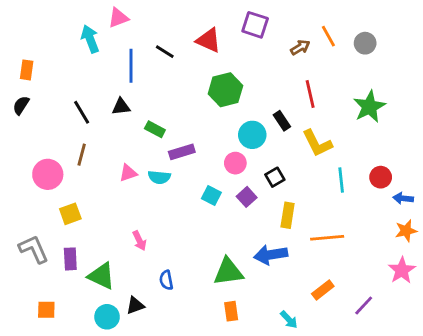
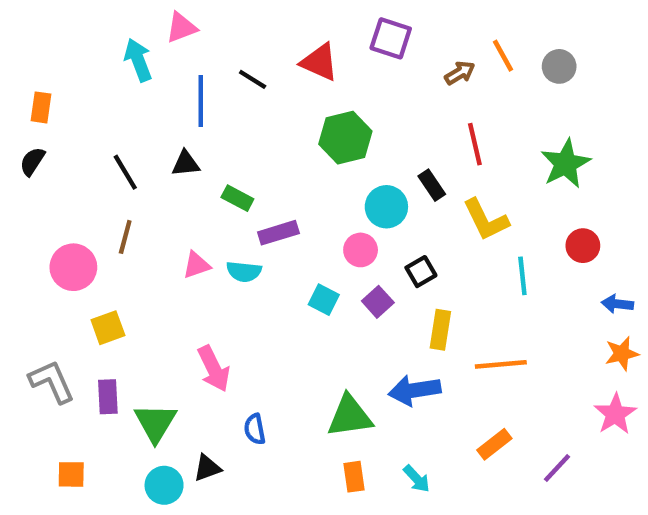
red circle: (381, 177) -> (583, 246), moved
pink arrow: (139, 241) -> (214, 369), size x1.5
green triangle: (101, 276) -> (155, 423), turned 36
cyan arrow: (289, 320) -> (417, 479), moved

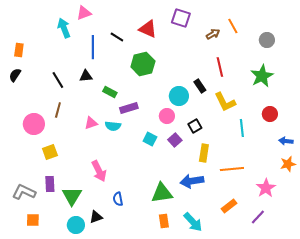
gray circle: (559, 66) -> (267, 40), moved
green hexagon: (345, 138) -> (143, 64), moved
gray L-shape: (52, 382) -> (24, 192), moved, turned -40
pink star: (615, 414) -> (266, 188), moved
cyan arrow: (417, 479) -> (193, 222), size x1.5

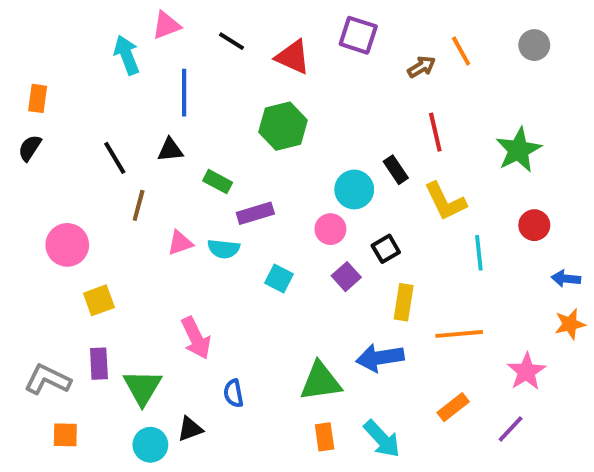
black line: (117, 37) -> (232, 41), moved
gray circle: (267, 40) -> (534, 45), moved
brown line: (58, 110) -> (139, 205), moved
cyan square: (150, 139) -> (279, 279), moved

